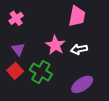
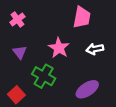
white arrow: (79, 49) -> (95, 49), moved
red square: (15, 71) -> (16, 95), moved

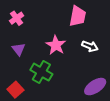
white arrow: (95, 49) -> (90, 46), turned -147
purple ellipse: (87, 89) -> (95, 87), moved

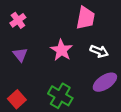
green cross: (41, 72) -> (60, 96), moved
purple ellipse: (95, 87) -> (105, 82), moved

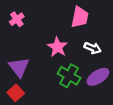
purple triangle: (20, 55) -> (19, 67), moved, size x1.5
green cross: (60, 96) -> (69, 76), moved

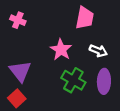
pink cross: (17, 19) -> (18, 20), turned -32
purple ellipse: (98, 77) -> (104, 81), turned -55

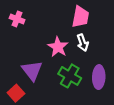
white arrow: (98, 51) -> (83, 43), moved, turned 49
purple triangle: (20, 71) -> (32, 71), moved

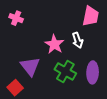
pink trapezoid: (80, 17) -> (91, 16), moved

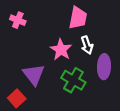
pink trapezoid: (91, 16) -> (78, 18), moved
purple ellipse: (93, 72) -> (104, 67), moved

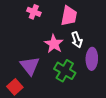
pink cross: (18, 20) -> (34, 12), moved

